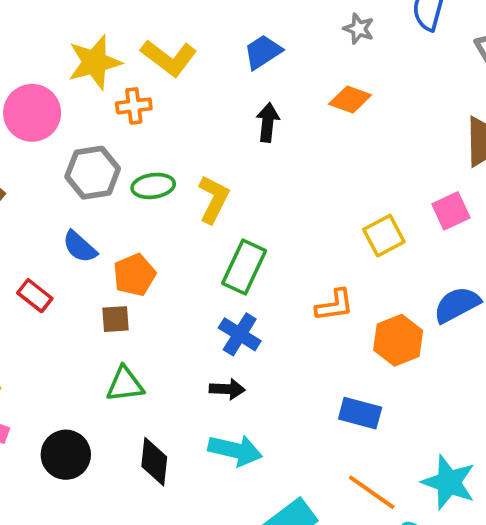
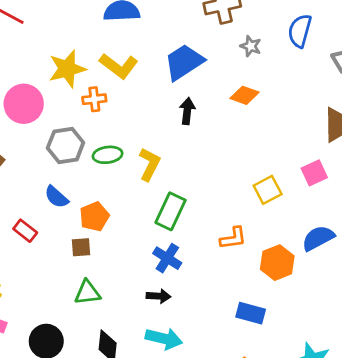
blue trapezoid: (263, 52) -> (184, 62), size x1.5

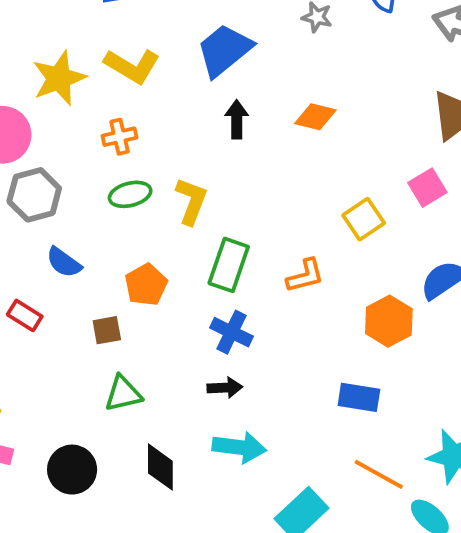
orange diamond: (244, 95) -> (315, 117), moved
orange cross: (94, 99) -> (119, 137), moved
gray hexagon: (66, 145) -> (34, 195), moved
orange pentagon: (94, 217) -> (146, 285), moved
orange L-shape: (233, 238) -> (305, 276), moved

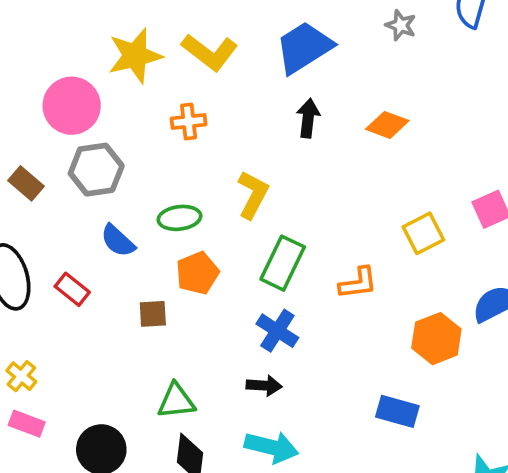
green ellipse: (130, 194) -> (179, 218), moved
green triangle: (123, 394) -> (176, 401), moved

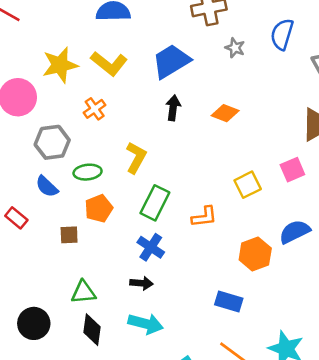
orange cross: (189, 122) -> (95, 109), turned -30
gray hexagon: (96, 170) -> (52, 142), moved

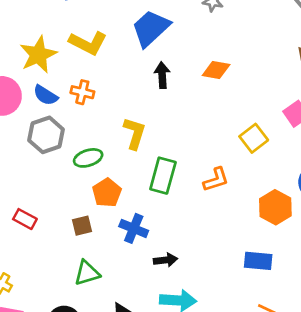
orange cross: (95, 109) -> (82, 92), turned -30
blue semicircle: (47, 187) -> (46, 95), moved
blue cross: (151, 247) -> (134, 228), moved
green triangle: (83, 292) -> (87, 273), moved

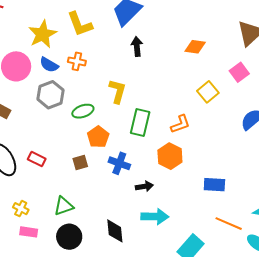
yellow L-shape: (88, 43) -> (80, 24), turned 44
orange diamond: (216, 70) -> (195, 47), moved
orange hexagon: (275, 207) -> (170, 156), moved
green triangle: (87, 273) -> (64, 206), moved

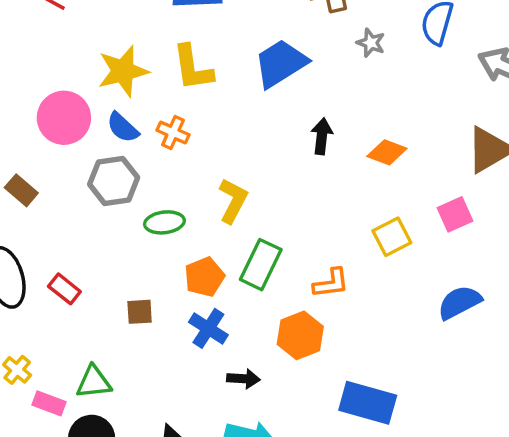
black arrow: (137, 46) -> (322, 136), moved
orange pentagon: (98, 137) -> (204, 277), moved
blue rectangle: (214, 185) -> (368, 403), size x1.4
pink rectangle: (29, 232) -> (49, 403), moved

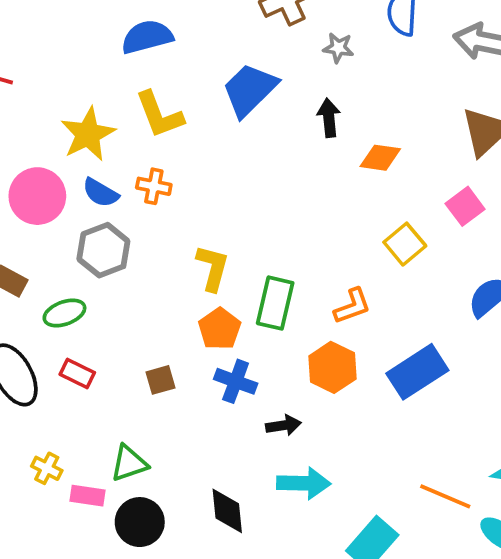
black arrow: (322, 136) -> (329, 118), moved
yellow L-shape: (233, 201) -> (213, 268), moved
green ellipse: (164, 222) -> (64, 313), moved
blue rectangle: (368, 403) -> (417, 372), moved, turned -36

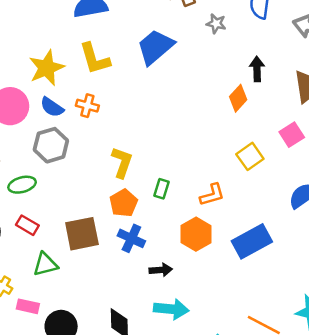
black arrow: (329, 118) -> (257, 69), moved
orange diamond: (380, 158) -> (238, 98), turned -60
green rectangle: (275, 303) -> (161, 189), size x0.6
brown square: (160, 380) -> (82, 234), size x1.8
green triangle: (129, 463) -> (45, 264), moved

